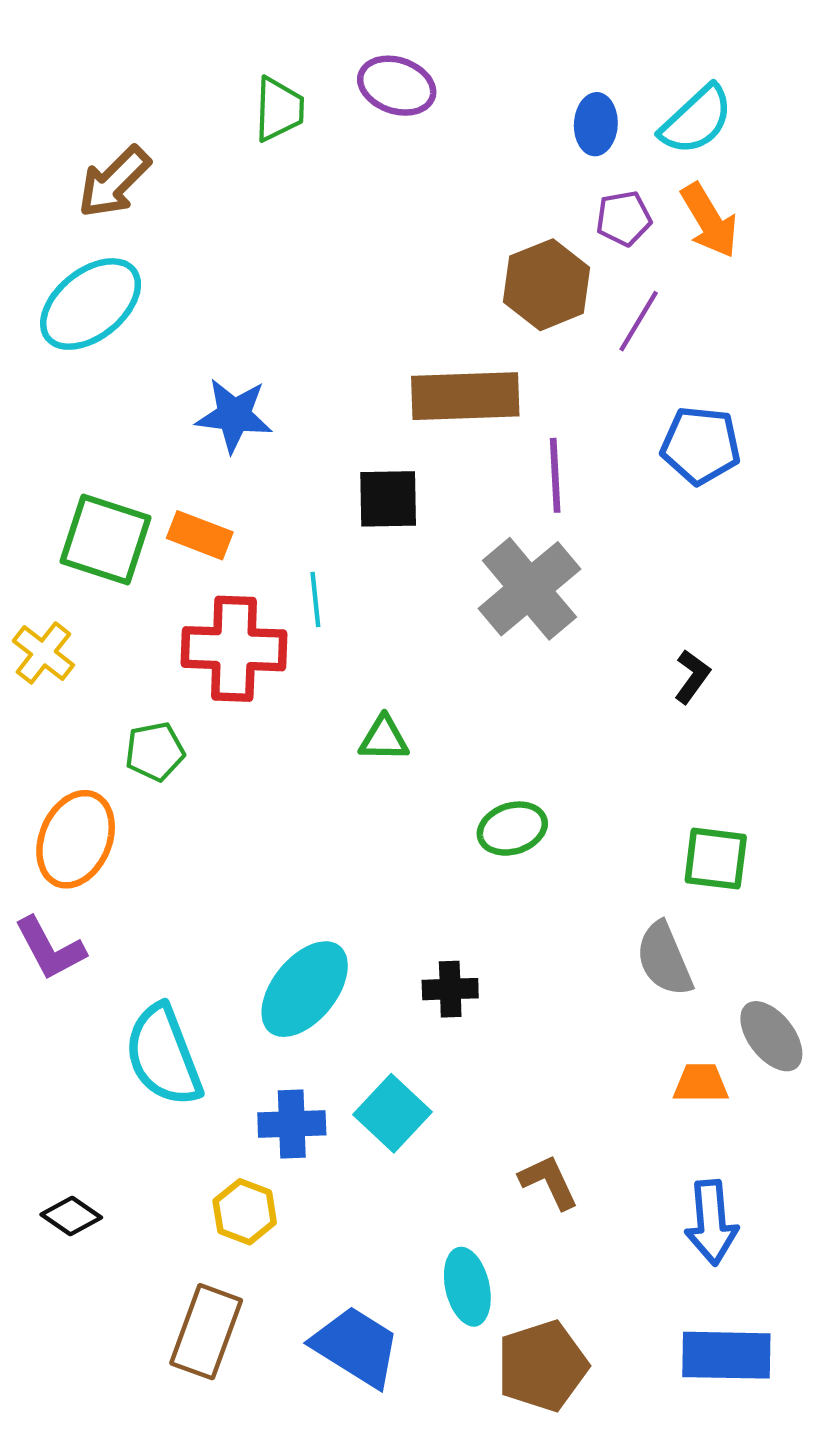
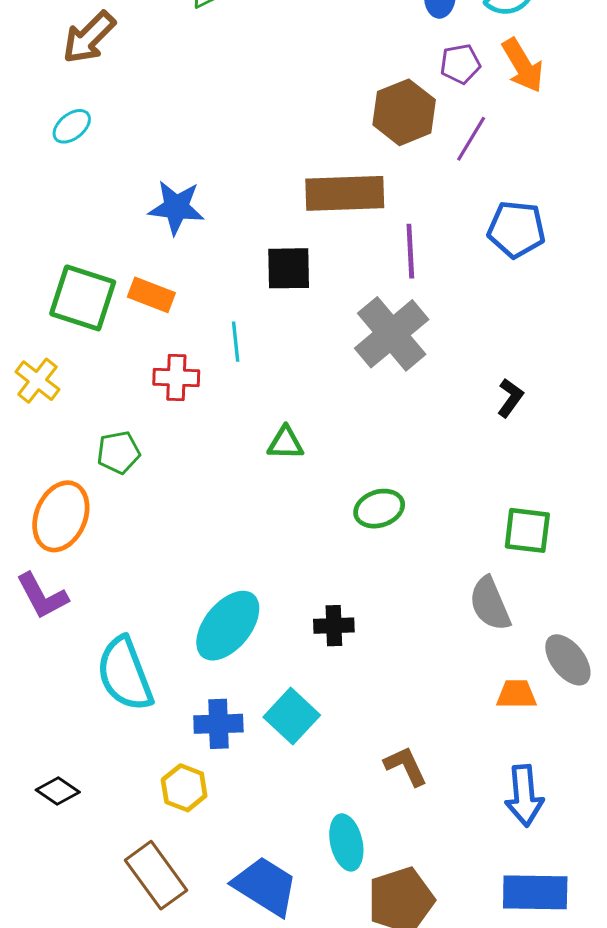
cyan ellipse: (91, 304) -> (72, 126), size x0.5
red cross: (234, 649) -> (176, 378), size x0.6
brown rectangle: (206, 1332) -> (156, 875), turned -56

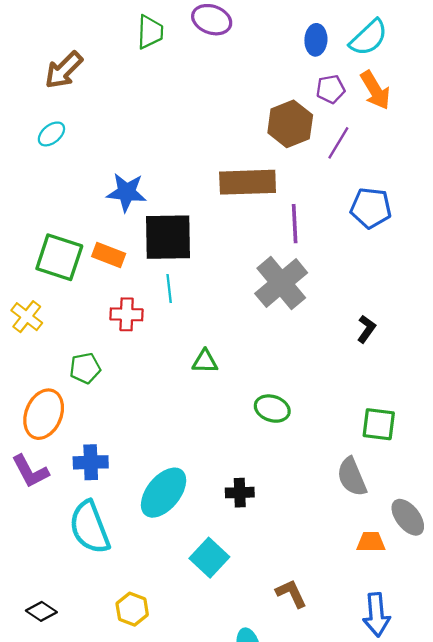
black square: (289, 268) -> (168, 237), moved, size x1.5
green ellipse: (379, 509) -> (272, 409), turned 36
blue cross: (218, 724) -> (91, 462), moved

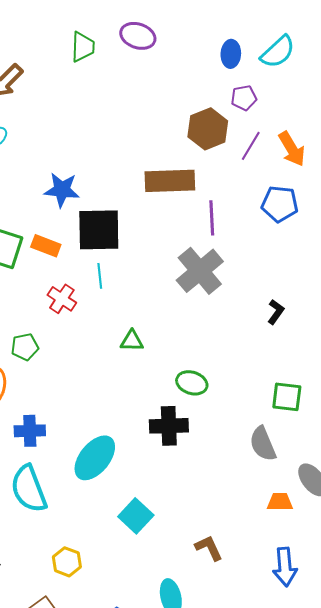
orange arrow: (375, 90) -> (292, 149), moved
red cross: (127, 314) -> (62, 299), turned 32
black cross: (240, 493) -> (169, 426), moved, size x1.5

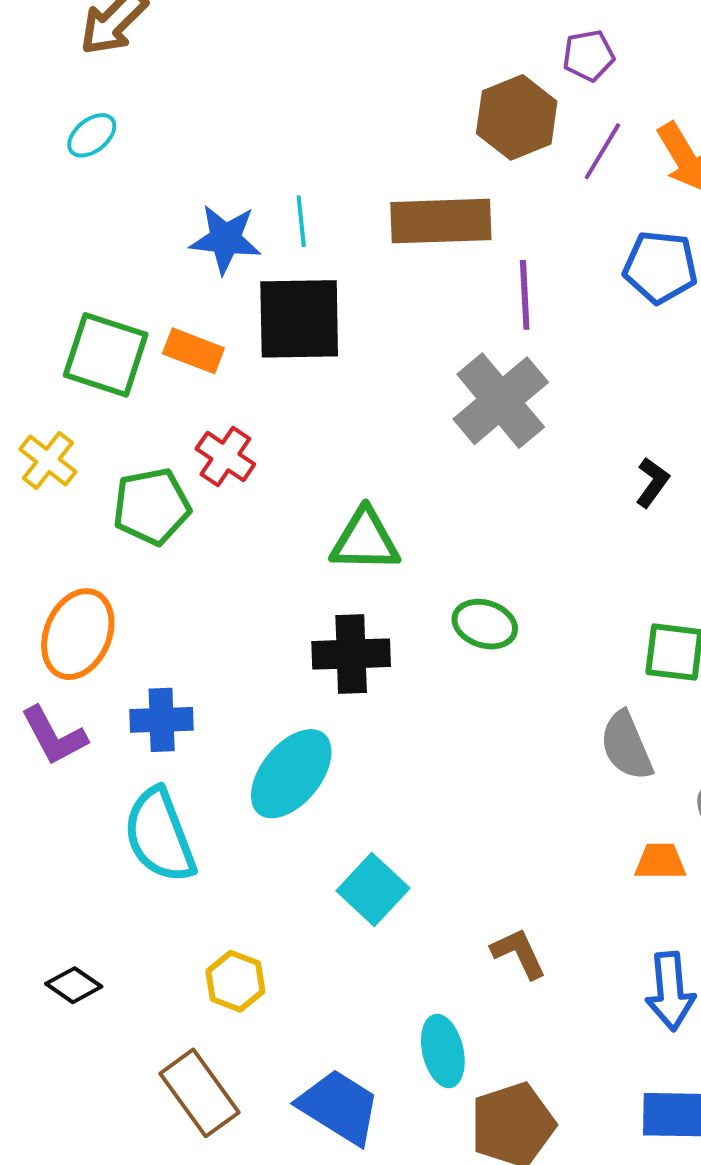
cyan line: (100, 276) -> (301, 221), moved
green triangle: (132, 341) -> (365, 540), size x1.5
green pentagon: (25, 347) -> (152, 506), moved, size x1.4
black cross: (169, 426) -> (351, 654), moved

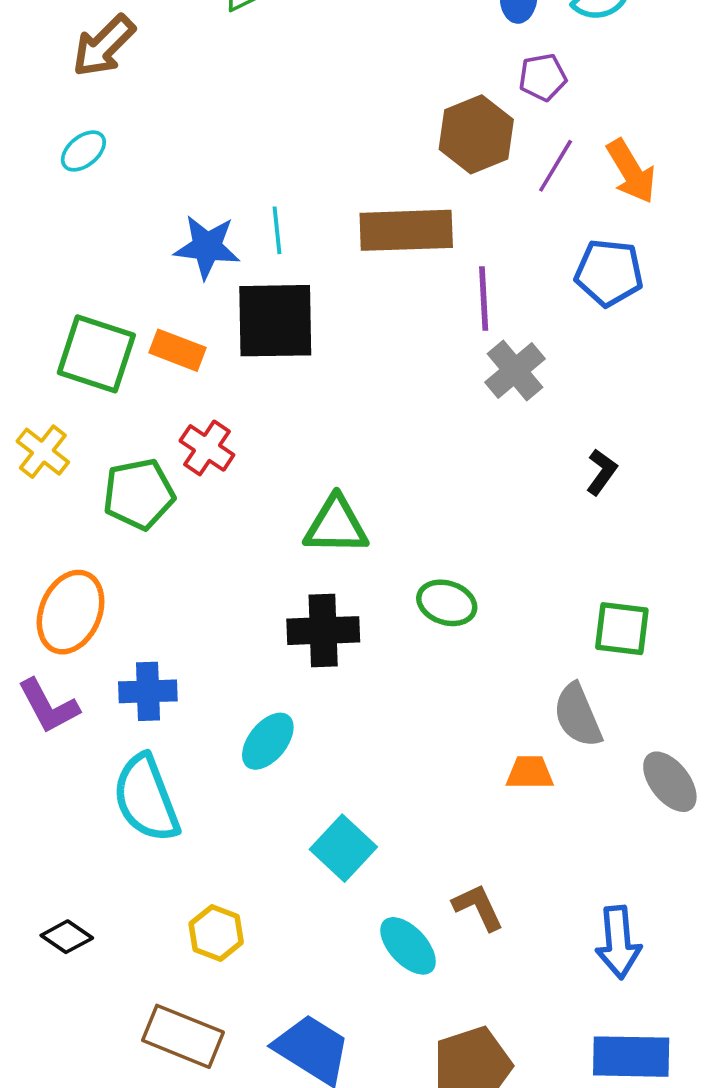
gray cross: (501, 401) -> (515, 370), moved, size x0.7
cyan ellipse: (291, 774) -> (268, 741), size x0.7
orange trapezoid: (660, 862) -> (530, 773), moved
cyan ellipse: (443, 1051) -> (408, 946), moved, turned -30
brown rectangle: (199, 1093) -> (183, 1036), turned -32

